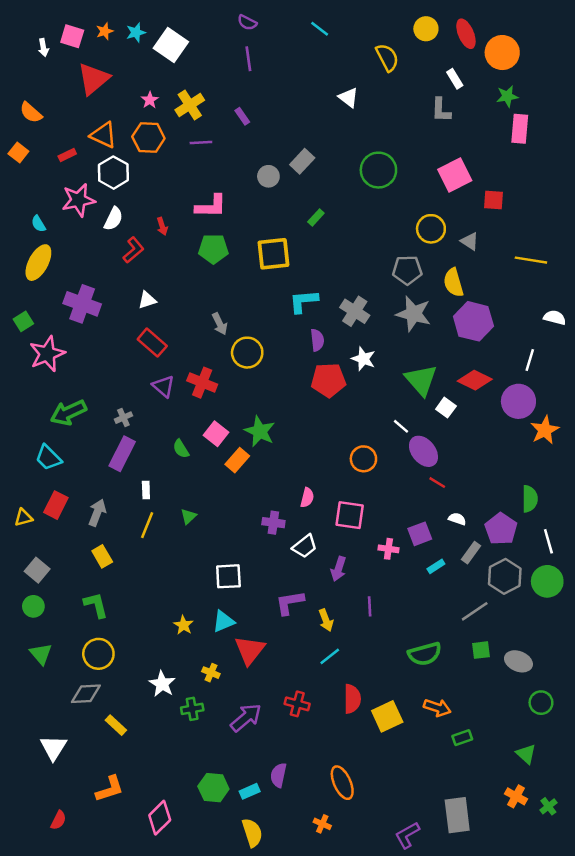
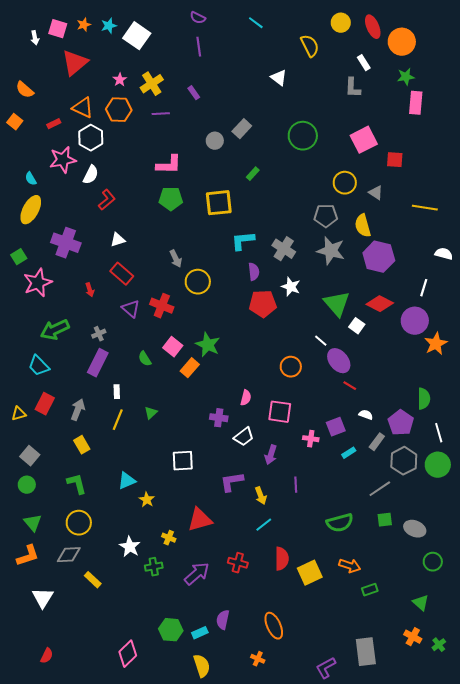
red arrow: (162, 226) -> (90, 290), moved
cyan triangle: (223, 621) -> (127, 481), moved
red triangle: (250, 650) -> (200, 520), turned 36
orange L-shape: (110, 789) -> (28, 556), moved

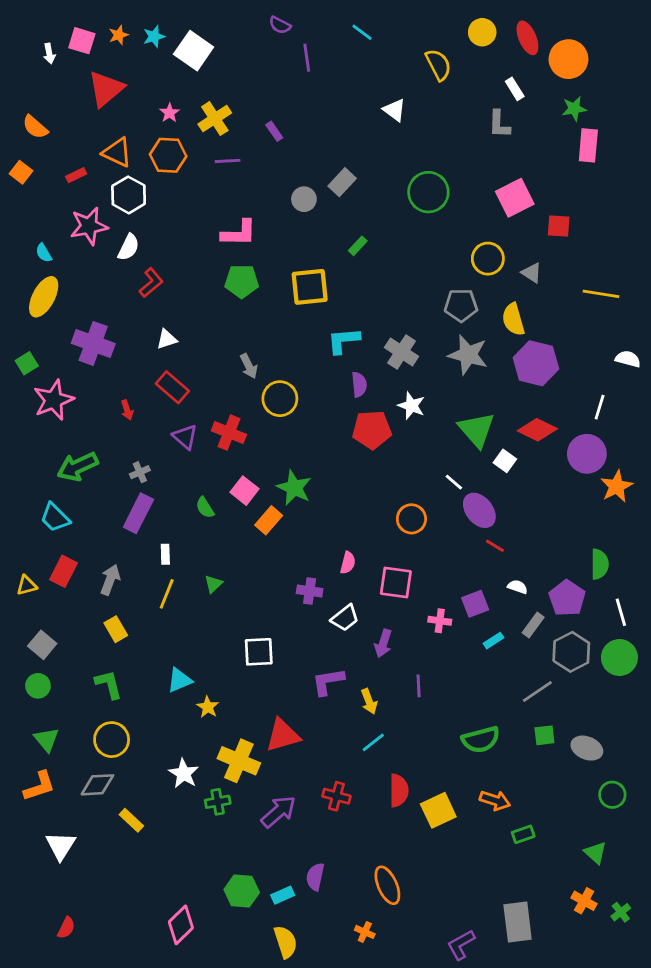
purple line: (199, 47) -> (307, 58), moved
yellow cross: (169, 538) -> (239, 761), size x2.0

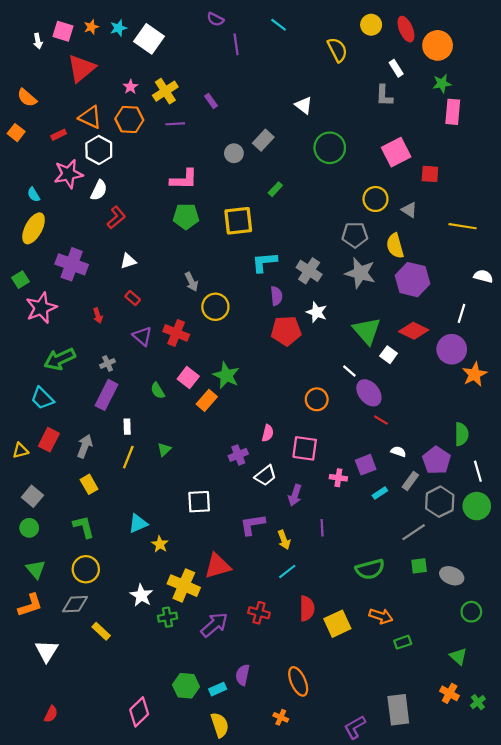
white triangle: (394, 110) -> (304, 105), moved
red rectangle: (172, 387) -> (133, 298), size x0.6
purple cross: (310, 591) -> (238, 455), turned -30

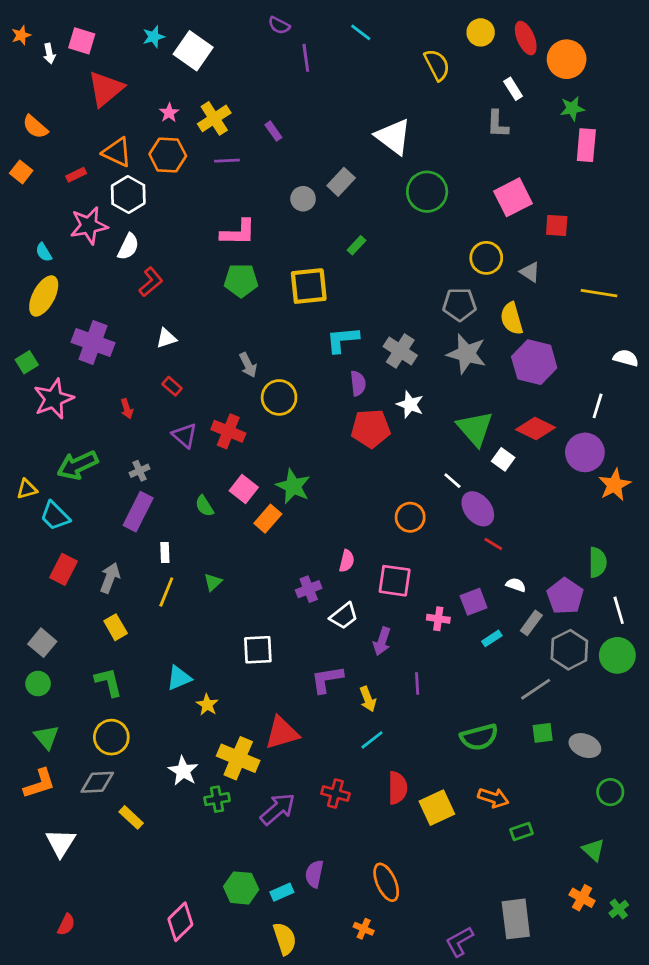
orange star: (91, 27) -> (21, 35), moved
white triangle: (304, 105) -> (393, 137), size x1.6
yellow triangle: (20, 451) -> (27, 489), moved

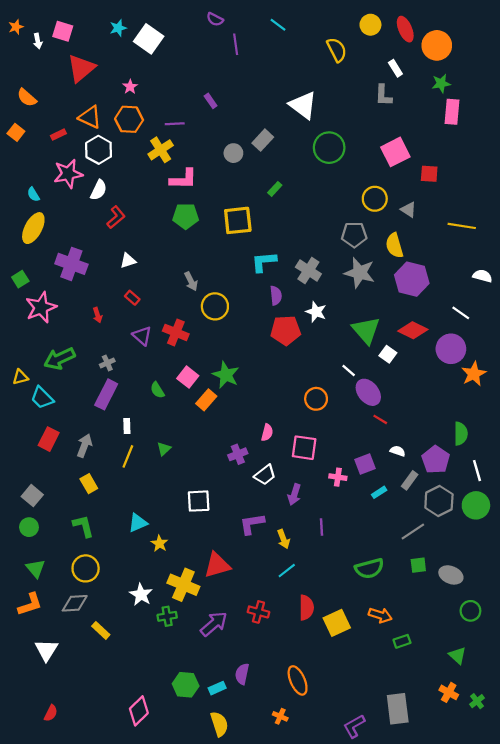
yellow cross: (214, 118) -> (161, 150), moved
white line: (598, 406) -> (461, 313), turned -72

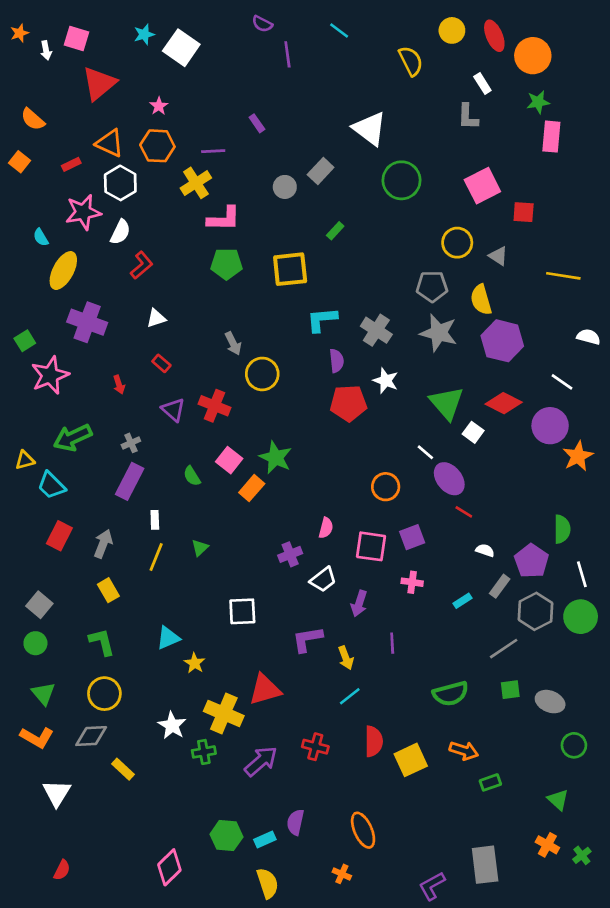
yellow ellipse: (33, 228) -> (63, 271), moved
purple square: (365, 464) -> (412, 537), moved
orange L-shape: (30, 604) -> (37, 737), turned 48

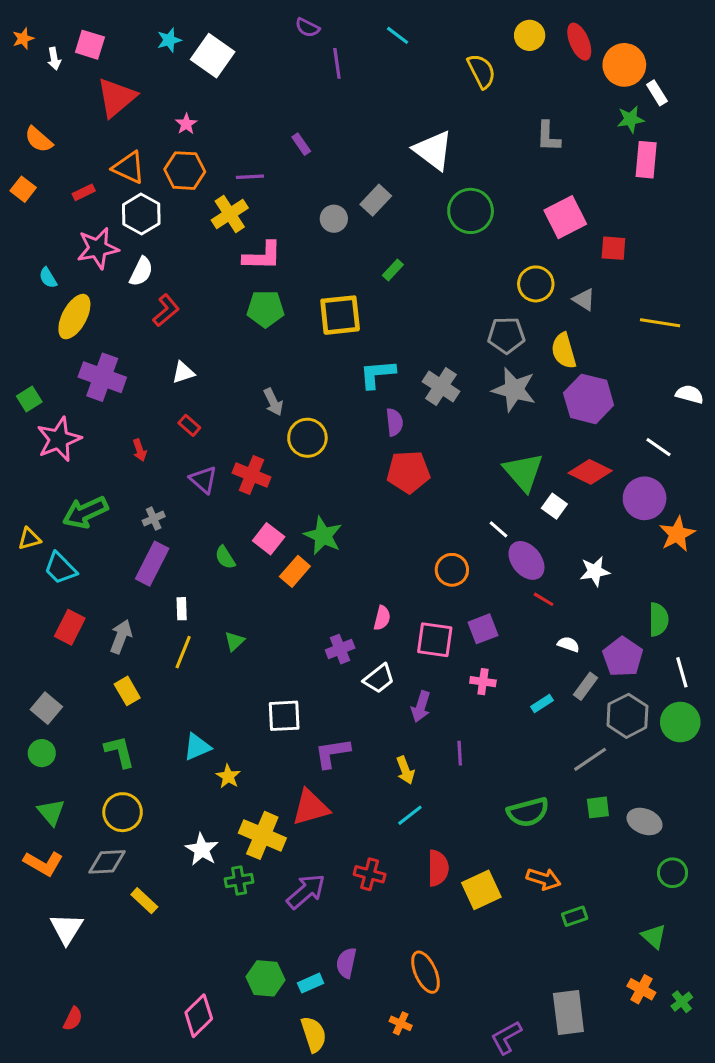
white rectangle: (482, 83) -> (657, 93), moved
white star: (386, 381) -> (595, 571), moved, turned -30
purple L-shape: (307, 639) -> (332, 753), moved

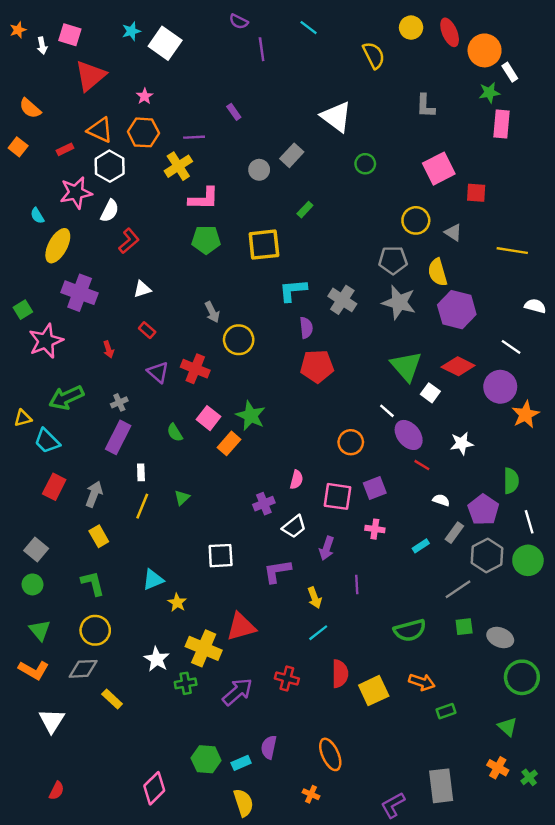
green circle: (471, 211) -> (365, 164), size x0.6
purple L-shape: (332, 753) -> (277, 571), moved
green circle: (672, 873) -> (522, 677), size x1.5

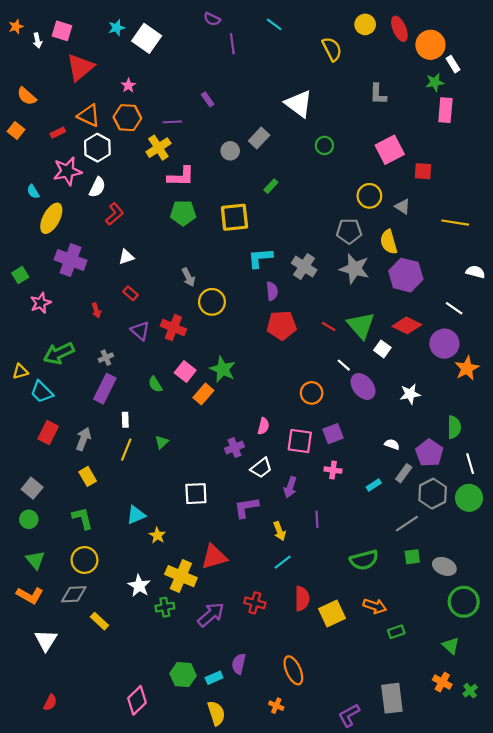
pink star: (46, 341) -> (41, 303), size x0.7
red line: (422, 465) -> (329, 326), moved

